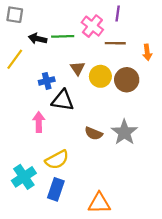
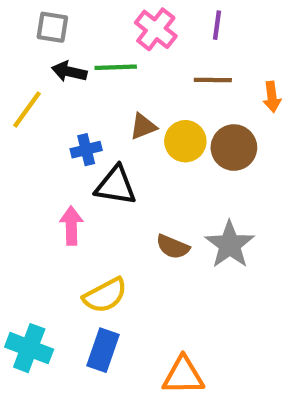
gray square: (15, 15) -> (52, 27), moved
pink cross: (92, 26) -> (156, 29), moved
brown triangle: (78, 68) -> (143, 126), turned 42
cyan cross: (24, 177) -> (29, 348), moved, turned -35

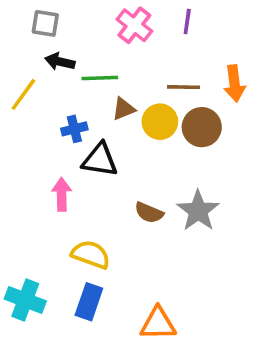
green line: (116, 67) -> (100, 78), moved
brown line: (213, 80) -> (184, 87), moved
orange arrow: (272, 97) -> (234, 83), size x1.4
yellow semicircle: (105, 295) -> (91, 254), turned -132

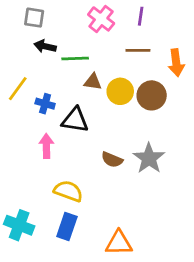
brown line: (184, 87) -> (138, 50), moved
yellow line: (23, 94) -> (18, 89), moved
brown triangle: (124, 109) -> (93, 82), turned 30
blue cross: (74, 129) -> (45, 104), moved, turned 30

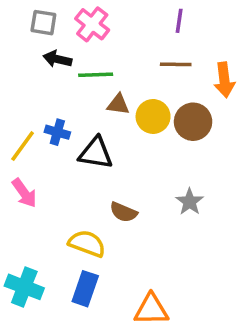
pink cross: (101, 19) -> (92, 24), moved
yellow line: (18, 89) -> (23, 146), moved
pink arrow: (46, 146) -> (24, 193), moved, turned 145
gray star: (149, 158) -> (190, 202), size x0.7
brown semicircle: (112, 160) -> (123, 212), moved

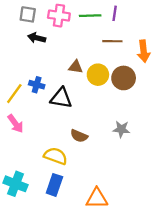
pink cross: (92, 24) -> (59, 16), turned -30
green line: (96, 75) -> (90, 16), moved
gray star: (190, 202) -> (121, 129), turned -30

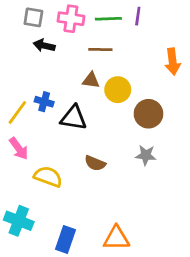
brown line: (112, 41) -> (100, 50), moved
brown circle: (124, 78) -> (148, 114), moved
yellow semicircle: (56, 156) -> (48, 177), moved
blue rectangle: (54, 185) -> (66, 240), moved

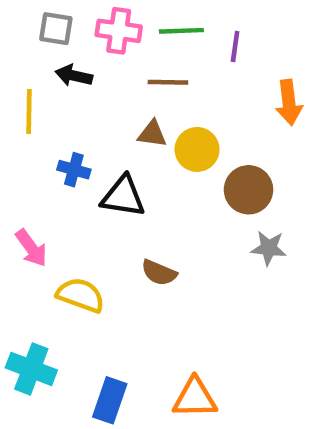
purple line: (138, 16) -> (235, 46), moved
yellow line: (17, 112) -> (29, 111), moved, turned -35
gray star: (146, 155) -> (269, 248), moved

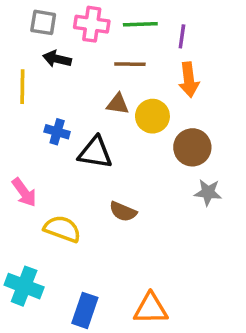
orange arrow: (289, 102) -> (189, 80), moved

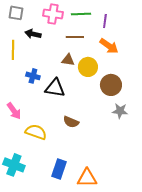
gray square: (43, 22) -> (16, 13), moved
orange arrow: (189, 80) -> (109, 46), turned -48
blue rectangle: (85, 310) -> (59, 169), moved

